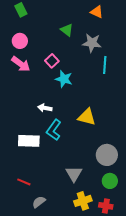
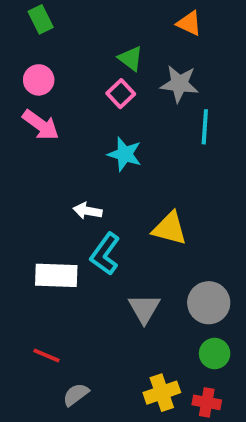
pink square: (52, 61) -> (121, 94), moved
gray triangle: (74, 174) -> (144, 309), moved

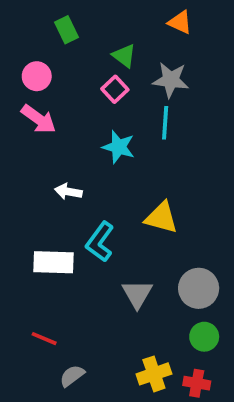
green rectangle: (41, 19) -> (66, 30), moved
cyan line: (205, 127) -> (165, 123), moved
white arrow: (88, 211) -> (68, 192), moved

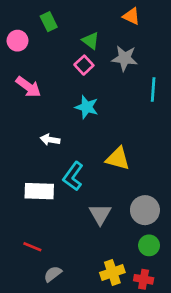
pink circle: (37, 76) -> (18, 41), moved
cyan line: (165, 123) -> (153, 89), moved

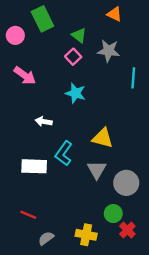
green rectangle: (49, 22) -> (42, 19), size x1.5
gray triangle: (100, 214) -> (97, 170), moved
green circle: (149, 245) -> (113, 214), moved
yellow cross: (112, 273) -> (86, 235), moved, turned 30
red cross: (144, 279) -> (127, 230), moved, turned 35

